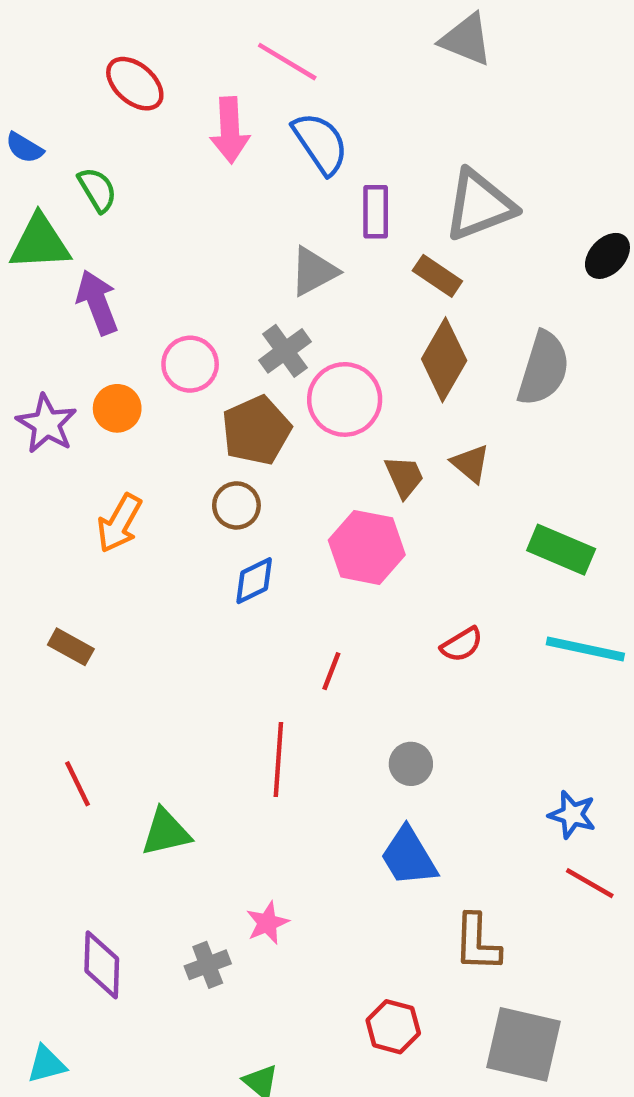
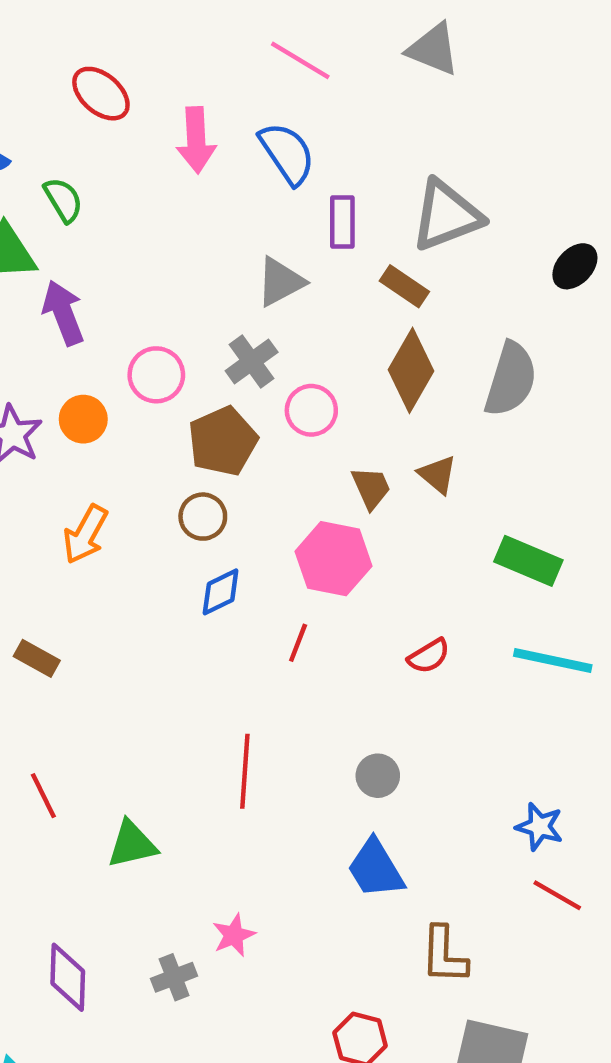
pink line: (287, 62) -> (300, 60), moved
pink circle: (345, 399) -> (311, 410), size x0.7
red line: (331, 671) -> (298, 643), moved

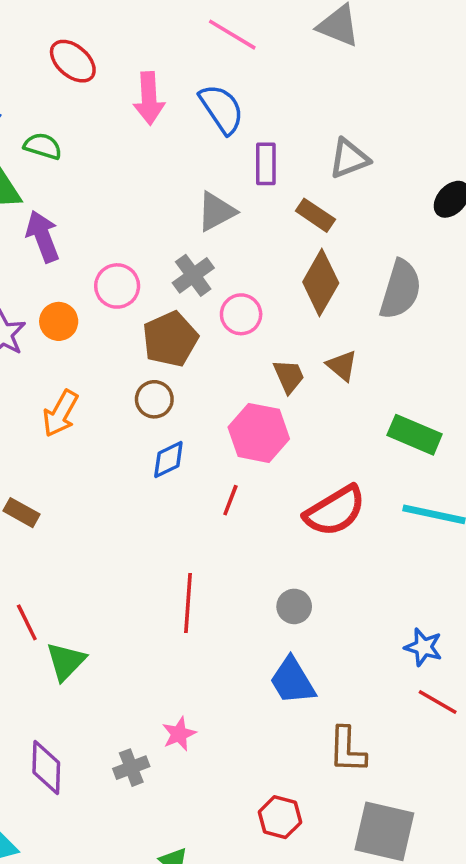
green semicircle: (63, 200) -> (43, 146), turned -42
gray triangle: (446, 215) -> (349, 159), size x0.7
red semicircle: (429, 656) -> (335, 511), size x1.8
green triangle: (132, 844) -> (66, 661), moved, turned -33

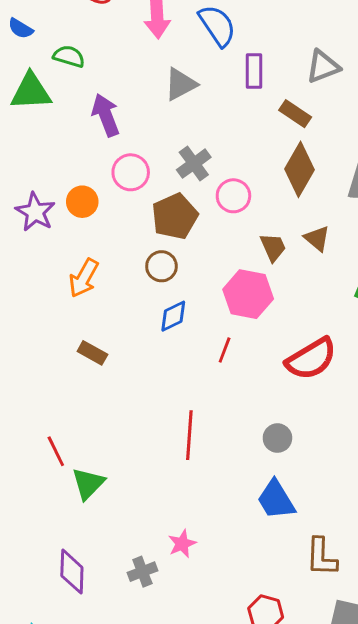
gray triangle: (216, 212) -> (181, 84), moved
purple arrow: (43, 236) -> (106, 115), moved
brown rectangle: (21, 513) -> (92, 353), moved

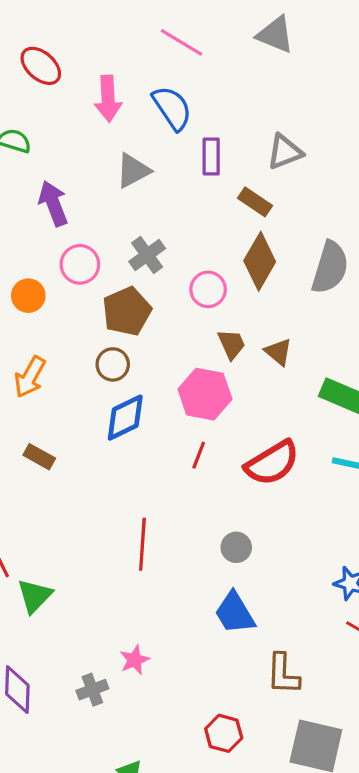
pink circle: (233, 196) -> (208, 289), moved
brown triangle: (317, 238) -> (278, 352), moved
blue diamond: (173, 316) -> (125, 418), size x1.4
red line: (225, 350) -> (199, 455), moved

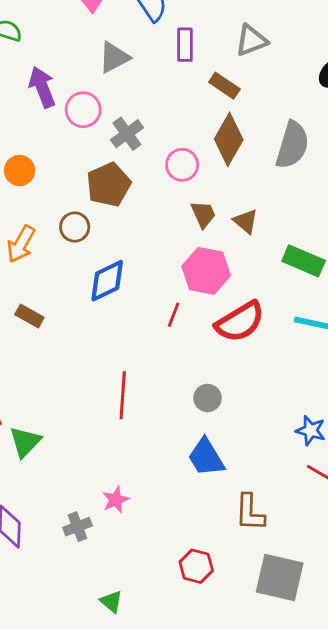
pink circle: (80, 264) -> (83, 110), moved
brown circle: (113, 364) -> (75, 227), moved
pink hexagon: (205, 394) -> (206, 271), moved

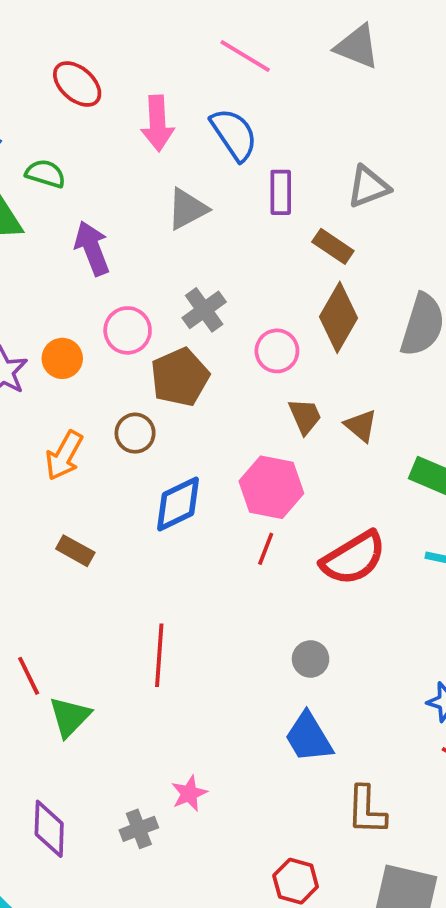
pink circle: (83, 110) -> (128, 330), moved
pink hexagon: (206, 271) -> (271, 487), moved
red line: (123, 395) -> (159, 655), moved

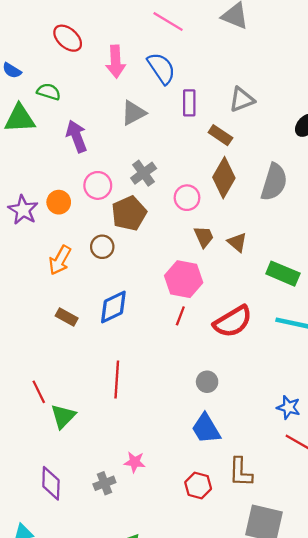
blue diamond: (178, 504) -> (113, 307), moved
pink star: (189, 793) -> (135, 462), turned 30
red hexagon: (296, 881) -> (198, 485), moved

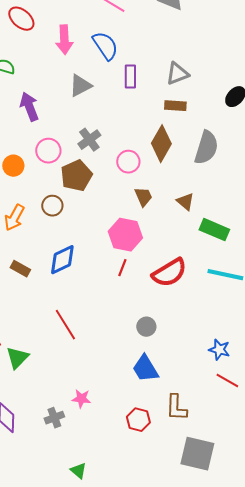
brown rectangle: (220, 135) -> (175, 106), moved, turned -30
brown triangle: (237, 242) -> (185, 202), moved
red line: (117, 380) -> (65, 325), turned -36

